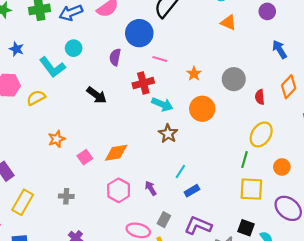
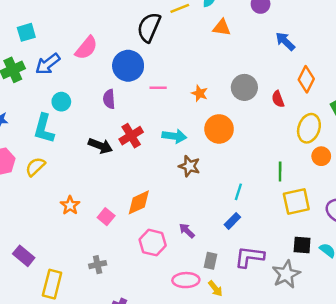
cyan L-shape: (52, 67) -> (44, 129), turned 68
red cross: (143, 83) -> (131, 136), moved
yellow ellipse: (261, 134) -> (309, 128), moved
orange circle: (282, 167) -> (321, 156), moved
cyan line: (180, 172) -> (238, 192), moved

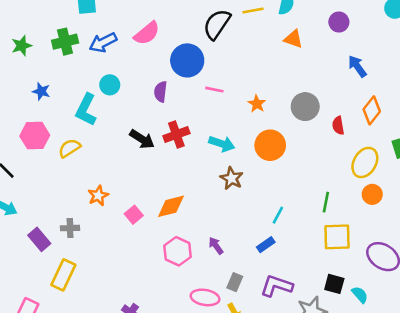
gray cross: (98, 265) -> (70, 228), moved

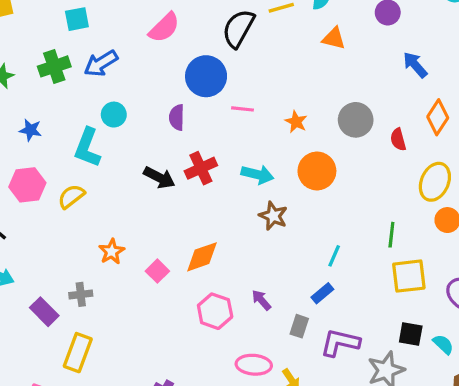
pink semicircle: (147, 33) -> (164, 28), moved
gray rectangle: (235, 282) -> (299, 326), moved

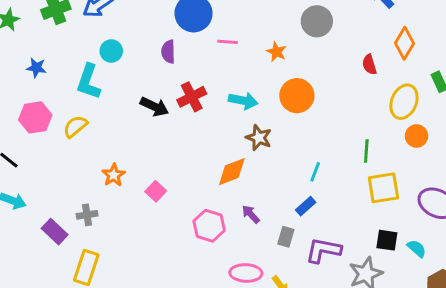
gray circle: (356, 120) -> (317, 21), moved
orange diamond: (202, 257) -> (232, 172), moved

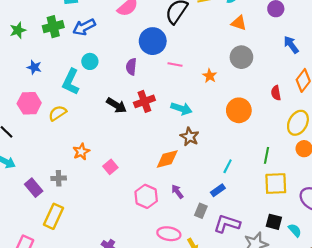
orange circle: (297, 96) -> (239, 110), moved

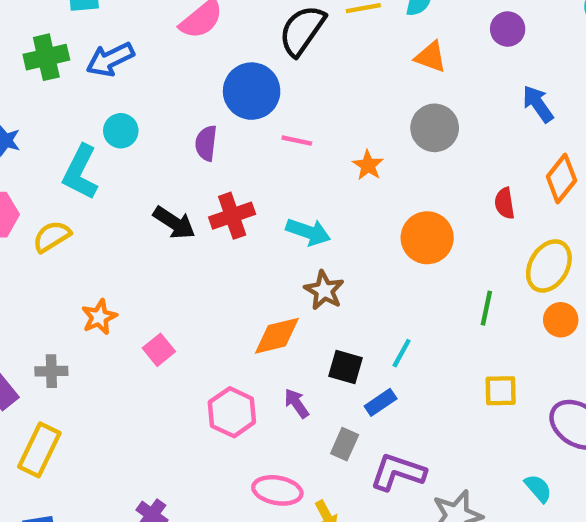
green line: (266, 155) -> (486, 308), moved
yellow square: (276, 184) -> (501, 391), size x0.7
black square: (274, 222) -> (345, 367), moved

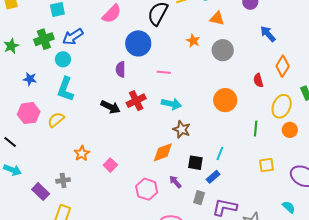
cyan circle: (121, 131) -> (63, 59), moved
pink line: (297, 141) -> (164, 72), moved
orange star: (368, 165) -> (193, 41), moved

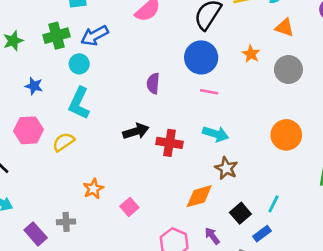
blue circle: (138, 43) -> (201, 57), moved
red cross: (136, 101) -> (169, 143), moved, turned 30
black arrow: (110, 107) -> (136, 131), turned -48
black square: (195, 163) -> (240, 213), turned 35

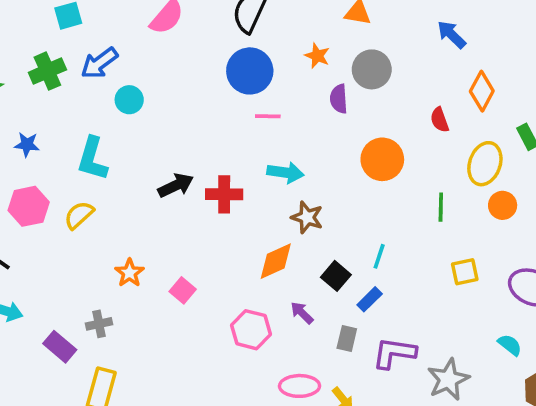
cyan circle: (79, 64) -> (129, 100), moved
purple semicircle: (153, 83) -> (339, 99), moved

